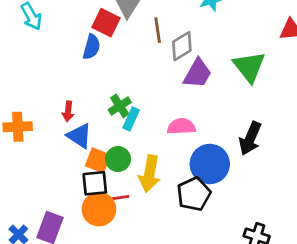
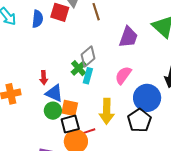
gray diamond: (182, 46) -> (88, 57), moved
blue semicircle: (91, 47) -> (38, 19), moved
pink semicircle: (181, 126) -> (123, 75), turned -42
green circle: (118, 159) -> (53, 111), moved

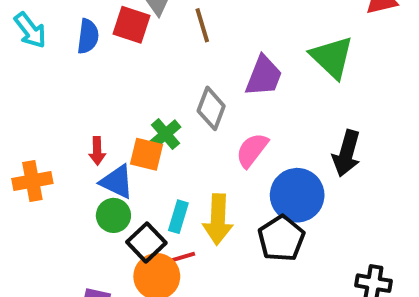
gray diamond: (88, 57) -> (211, 108), moved, turned -30
cyan rectangle: (88, 76) -> (178, 217), moved
orange square: (70, 108) -> (147, 154), moved
black square: (70, 124) -> (146, 242), turned -30

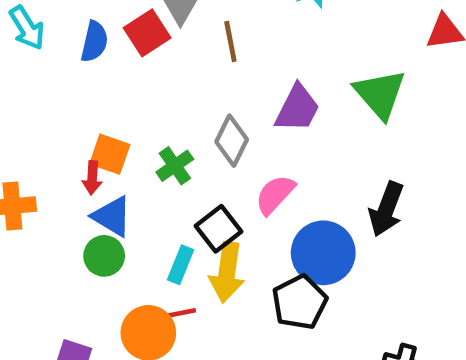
red square: (132, 25) -> (147, 33), turned 33
orange square: (147, 154) -> (110, 154), moved
black square: (146, 242) -> (219, 229), moved

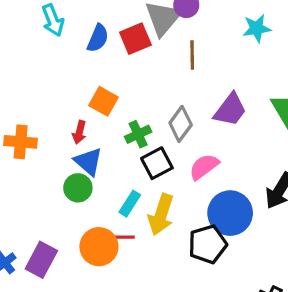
orange square: (110, 154) -> (103, 101), moved
black square: (219, 229) -> (157, 163), moved

